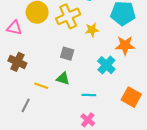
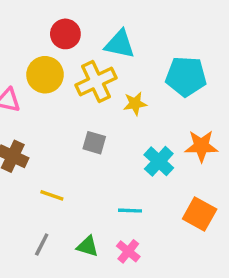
orange star: (125, 45) -> (201, 146), moved
green triangle: (63, 78) -> (87, 246), moved
gray line: (26, 105) -> (42, 245), moved

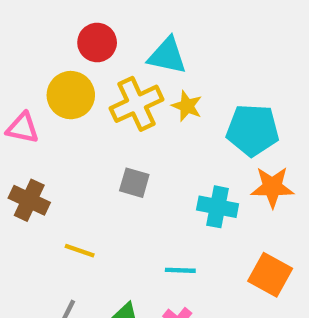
cyan pentagon: (186, 76) -> (253, 130), moved
yellow star: (135, 104) -> (187, 106), moved, turned 30
cyan cross: (159, 161) -> (218, 207), turned -32

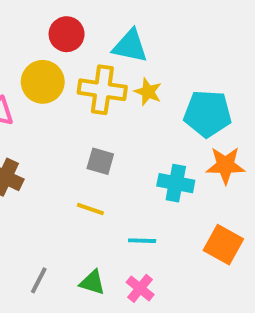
yellow cross: (137, 104) -> (102, 90), turned 33
yellow line: (80, 251) -> (90, 209), moved

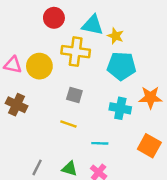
yellow circle: (43, 82) -> (39, 66), moved
yellow star: (148, 92) -> (115, 36), moved
cyan pentagon: (208, 114) -> (122, 66), moved

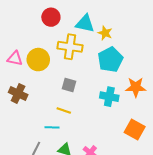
cyan pentagon: (122, 66) -> (110, 60), turned -30
cyan line: (100, 143) -> (52, 127), moved

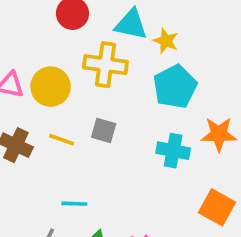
yellow line: (64, 110) -> (62, 140), moved

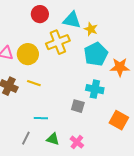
yellow cross: (105, 65) -> (58, 42), turned -30
gray square: (104, 130) -> (78, 106), moved
orange star: (219, 134) -> (120, 67), moved

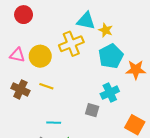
red circle: (40, 14) -> (24, 15), moved
cyan cross: (95, 89) -> (110, 93), turned -36

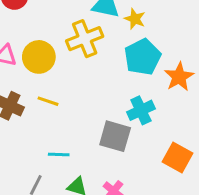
orange star: (136, 70) -> (179, 77), turned -30
gray square: (92, 110) -> (115, 136), size x1.5

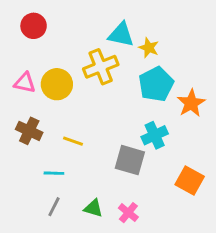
yellow line: (48, 101) -> (73, 141), moved
cyan line: (59, 155) -> (54, 173), moved

